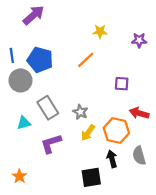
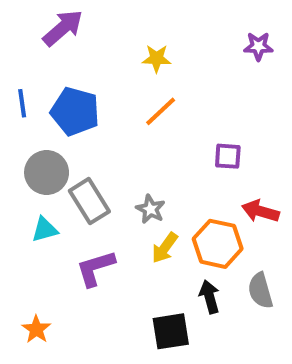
yellow star: (100, 31) -> (157, 58), moved
purple star: (139, 40) -> (258, 46), moved
gray circle: (21, 80) -> (47, 173), moved

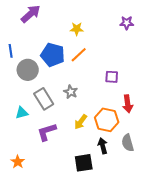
blue pentagon: (75, 111) -> (53, 55), moved
gray circle: (47, 173) -> (28, 70), moved
gray star: (150, 209) -> (71, 92), moved
red arrow: (260, 211) -> (128, 104), turned -114

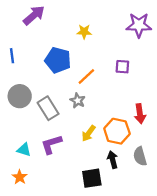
purple star: (127, 23) -> (139, 25), size x1.6
orange line: (79, 55) -> (86, 77), moved
gray circle: (28, 70) -> (20, 96), moved
purple square: (112, 77) -> (122, 67), moved
cyan triangle: (22, 113) -> (24, 150), moved, turned 32

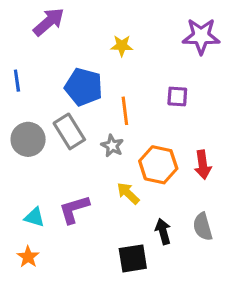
orange line: (86, 77) -> (125, 111), turned -54
gray rectangle: (48, 108) -> (69, 131), moved
orange hexagon: (117, 131) -> (158, 165), moved
yellow arrow: (89, 133) -> (128, 193), turned 98

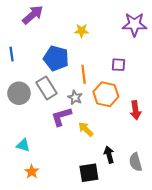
orange hexagon: (158, 165) -> (106, 94), moved
purple L-shape: (74, 209) -> (61, 117), moved
gray semicircle: (203, 227) -> (136, 162), moved
orange star: (28, 257) -> (32, 172), moved

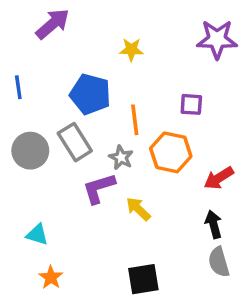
red arrow: (136, 110) -> (219, 178), turned 66
black arrow: (109, 155) -> (214, 224), moved

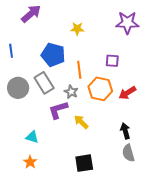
red arrow: (219, 178) -> (127, 93), moved
cyan triangle: (37, 235) -> (32, 137), moved

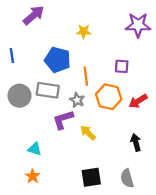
gray rectangle: (44, 83) -> (48, 90), turned -50
gray semicircle: (128, 153) -> (127, 178), moved

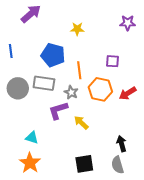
purple star: (138, 25) -> (128, 23), size x0.7
black arrow: (136, 142) -> (122, 144), moved
orange star: (33, 176) -> (30, 163), size x1.5

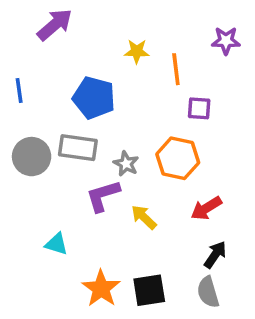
orange line: (79, 70) -> (176, 69), moved
red arrow: (128, 93) -> (206, 208), moved
black arrow: (122, 144) -> (215, 255), turned 49
orange star: (30, 163) -> (101, 288), moved

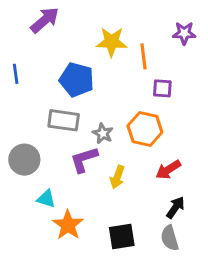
yellow star: (137, 51) -> (112, 42), size x1.5
gray circle: (32, 157) -> (24, 160), moved
yellow arrow: (144, 217) -> (117, 177), turned -115
orange star: (101, 288) -> (68, 225), moved

